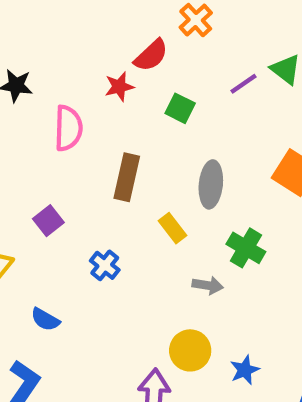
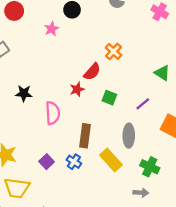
purple line: (243, 84) -> (143, 104), moved
yellow rectangle: (173, 228) -> (111, 160), size x1.5
blue cross: (105, 265) -> (74, 162), moved
gray arrow: (208, 285) -> (141, 193), moved

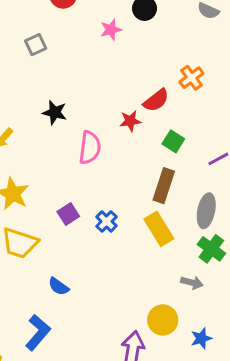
brown rectangle: (85, 136) -> (164, 186), moved
gray ellipse: (129, 136) -> (206, 211), moved

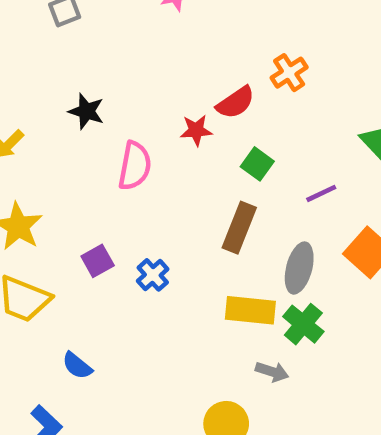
yellow rectangle: (159, 229) -> (250, 310), moved, turned -56

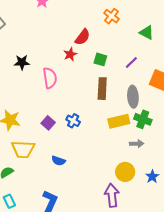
orange cross: (289, 73) -> (111, 16), moved
blue semicircle: (77, 366) -> (58, 161), moved

